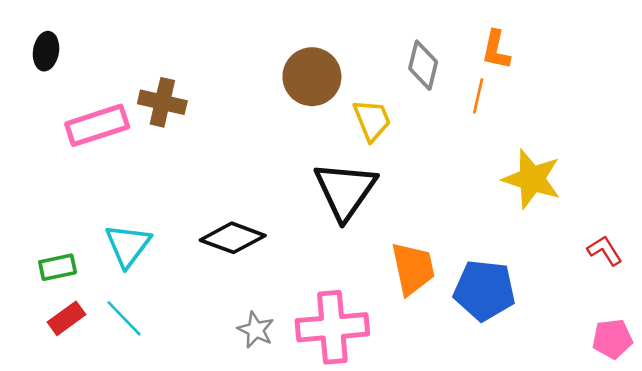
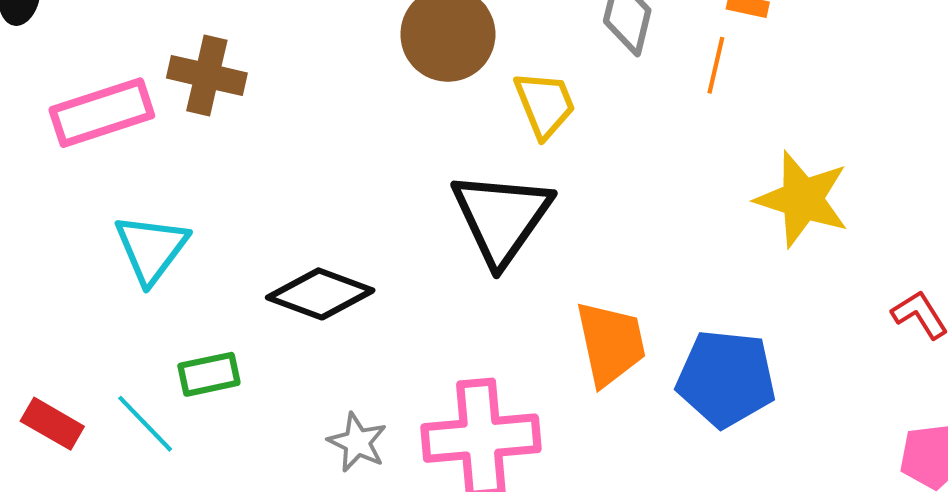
cyan triangle: (128, 245) -> (151, 249), moved
green rectangle: (58, 267) -> (209, 374), moved
red rectangle: (66, 318) -> (52, 424), turned 66

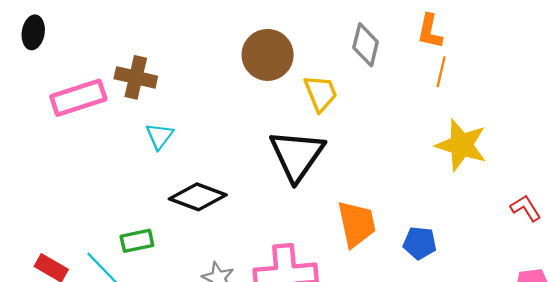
orange line: (716, 65) -> (441, 72), moved
cyan triangle: (151, 249) -> (159, 136), moved, size x0.7
blue pentagon: (726, 378) -> (420, 243), size x0.6

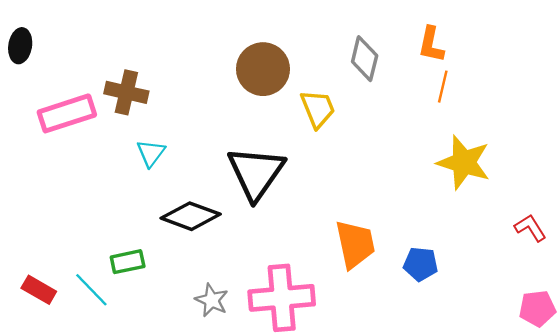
black triangle: (297, 155) -> (256, 173), moved

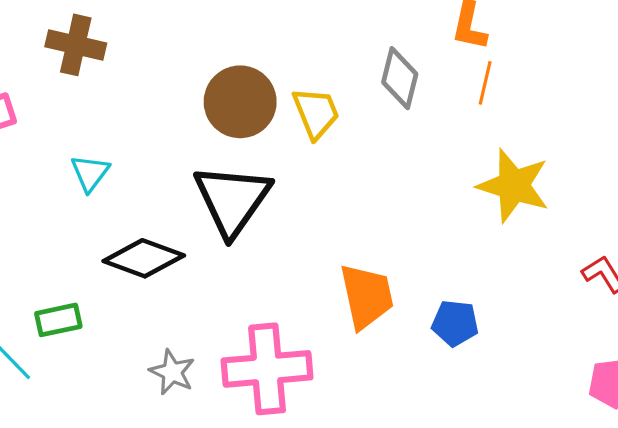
gray diamond: (365, 59) -> (400, 78), moved
brown circle: (263, 69) -> (240, 102), moved
brown cross: (126, 92) -> (76, 45), moved

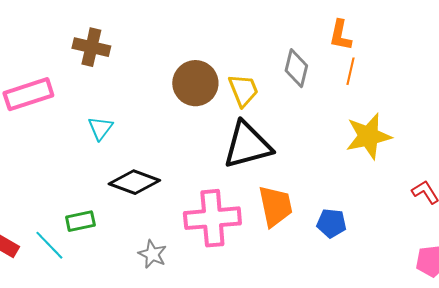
yellow star: (514, 186) -> (368, 136), turned -30
black triangle: (232, 200) -> (247, 145), moved, turned 40
pink cross: (267, 369) -> (212, 218), moved

